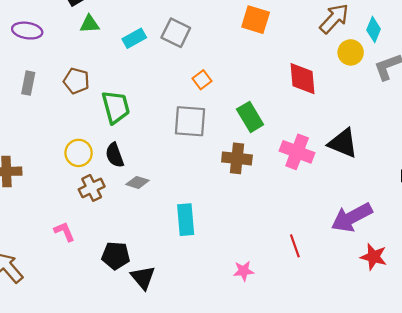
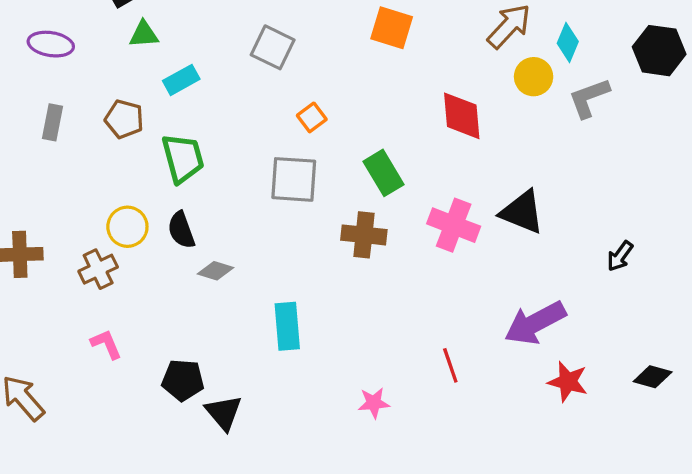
cyan rectangle: (134, 38) -> (181, 80), moved
brown cross: (92, 188) -> (98, 269), moved

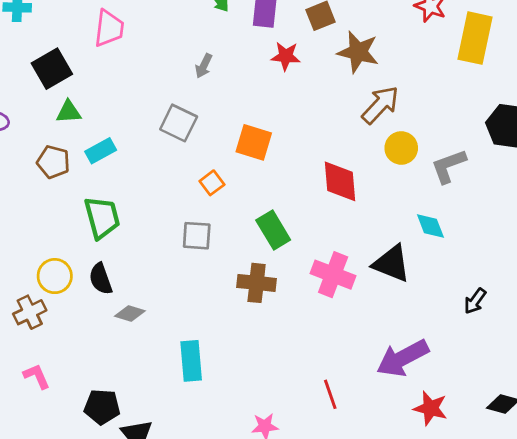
orange square: (392, 28) -> (254, 142), moved
cyan diamond: (568, 42) -> (430, 226), moved, turned -44
brown pentagon: (124, 119) -> (53, 162), moved
gray square: (294, 179) -> (197, 236), size x0.7

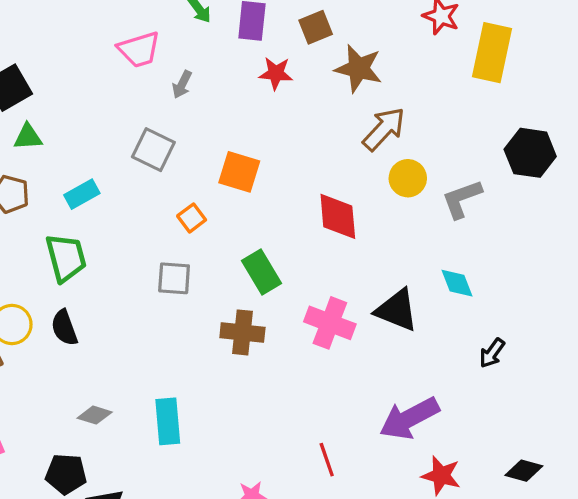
pink trapezoid: (109, 28) -> (139, 49), moved, turned 66
cyan rectangle: (101, 151) -> (82, 194), moved
cyan diamond: (430, 226) -> (457, 283), moved
gray diamond: (130, 314) -> (95, 415), moved

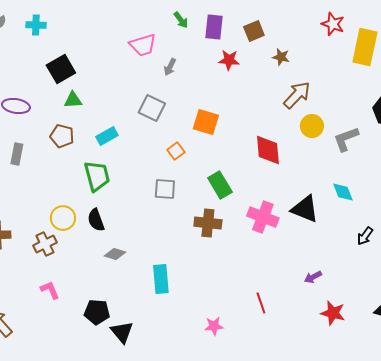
brown star: (358, 69) -> (281, 57), size x0.6
gray diamond: (95, 415) -> (115, 254), moved
purple arrow: (409, 418) -> (313, 277), size x0.5

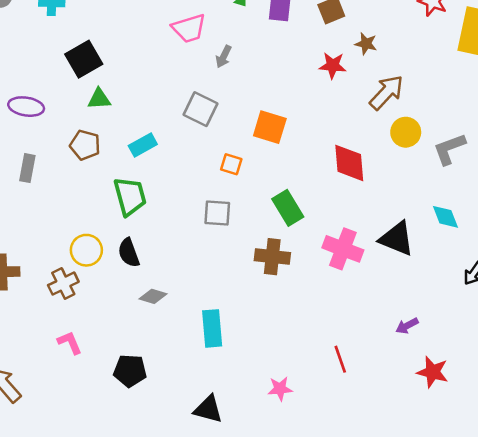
red star: (229, 60) -> (333, 65), moved
orange square: (176, 151) -> (231, 164), turned -36
black triangle: (122, 332) -> (208, 409), moved, turned -35

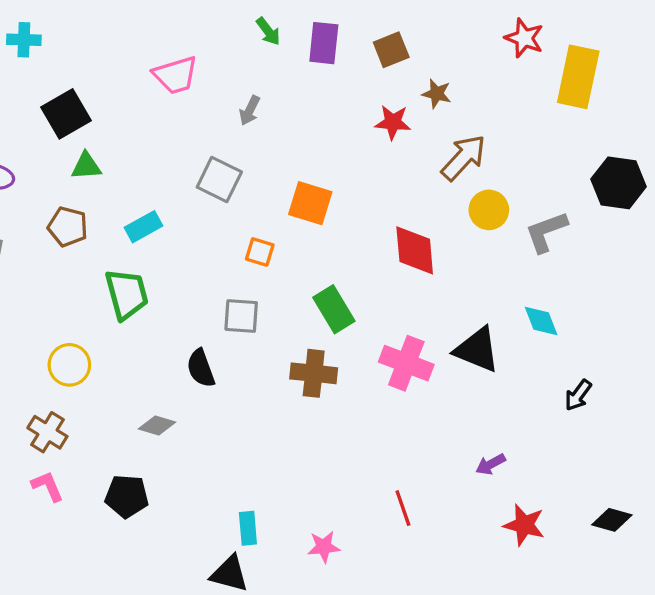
pink trapezoid: (189, 28) -> (176, 75), moved
black semicircle: (129, 253) -> (201, 368), moved
brown cross: (63, 284) -> (47, 432), moved, turned -32
cyan rectangle: (212, 328) -> (248, 528), moved, size x0.7
black pentagon: (130, 371) -> (127, 496), moved

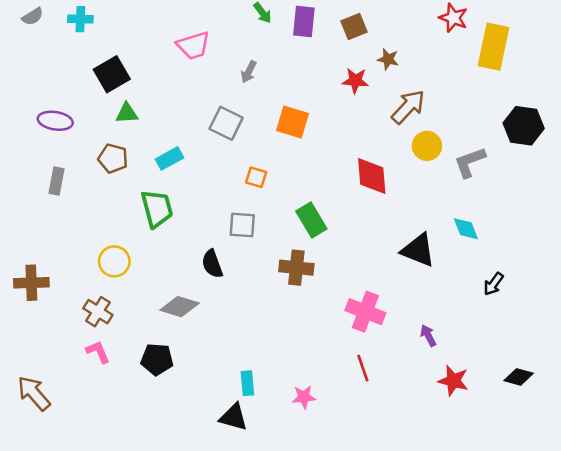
orange square: (310, 203) -> (293, 122), moved
pink cross: (406, 363) -> (365, 312), moved
gray diamond: (157, 425) -> (180, 307), size x1.4
purple arrow: (491, 464) -> (428, 335), turned 90

